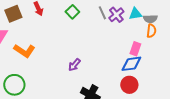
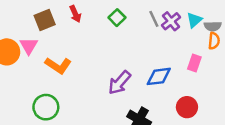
cyan triangle: (135, 14) -> (194, 20), turned -32
blue diamond: (131, 64) -> (159, 76), moved
purple arrow: (74, 65) -> (119, 83), size x1.5

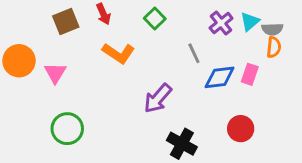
gray line: (154, 19) -> (194, 53), moved
pink triangle: (29, 46) -> (55, 73), moved
orange L-shape: (58, 65) -> (119, 53), moved
blue diamond: (159, 76) -> (220, 77), moved

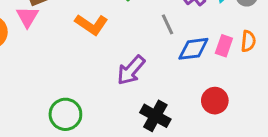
orange semicircle: (274, 47) -> (248, 41), moved
pink triangle: (55, 73) -> (27, 17), moved
green circle: (67, 129) -> (65, 114), moved

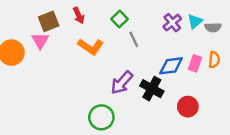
gray line: (168, 24) -> (134, 39), moved
green circle: (65, 114) -> (101, 117), moved
black cross: (155, 116) -> (152, 89), moved

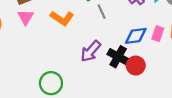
pink triangle: (40, 41) -> (26, 17), moved
red circle: (188, 107) -> (136, 66), moved
green circle: (101, 117) -> (51, 83), moved

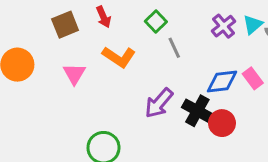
pink triangle: (26, 17) -> (74, 74), moved
pink rectangle: (158, 34) -> (253, 78), turned -56

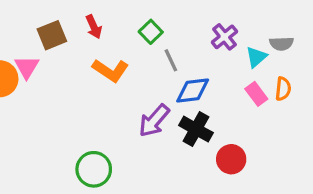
cyan triangle: (253, 25) -> (256, 57), moved
pink triangle: (74, 74) -> (27, 67), moved
blue diamond: (222, 82) -> (193, 90), moved
red circle: (222, 123) -> (231, 159), moved

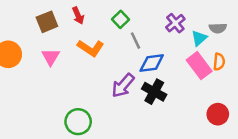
pink triangle: (27, 67) -> (51, 57), moved
pink rectangle: (256, 94) -> (199, 66), size x1.5
red circle: (231, 159) -> (218, 114), moved

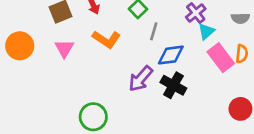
cyan triangle: (199, 38) -> (206, 31), moved
gray line: (135, 41) -> (154, 31), turned 42

